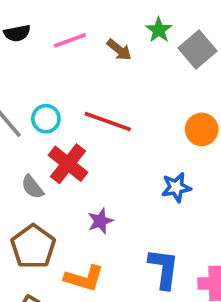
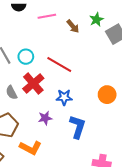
orange circle: (202, 129) -> (107, 95), moved
blue star: (176, 187) -> (64, 97), moved
blue L-shape: (164, 269) -> (78, 127), moved

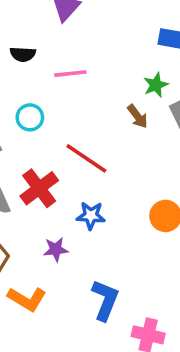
brown arrow: (73, 26) -> (137, 116), moved
cyan circle: (26, 57) -> (30, 117), moved
blue L-shape: (78, 127) -> (105, 300), moved

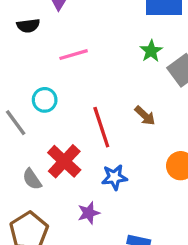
black semicircle: (23, 54) -> (28, 26), moved
brown arrow: (137, 116) -> (145, 116), moved
red line: (86, 158) -> (101, 127), turned 48

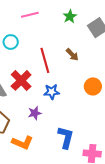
green star: (151, 51) -> (70, 16), moved

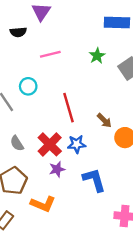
brown arrow: (72, 55) -> (104, 120), moved
red cross: (21, 80) -> (50, 144), moved
blue L-shape: (66, 137) -> (94, 180), moved, turned -30

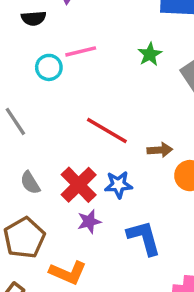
cyan circle: (28, 86) -> (49, 67), moved
red line: (68, 108) -> (107, 130), turned -44
brown arrow: (104, 120) -> (160, 150), turned -49

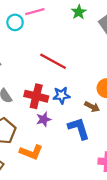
brown arrow: (160, 150) -> (92, 107), moved, turned 32
red cross: (79, 185) -> (36, 96), turned -30

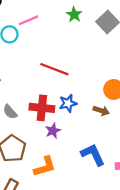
blue L-shape: (79, 128) -> (93, 155), moved
orange L-shape: (31, 152) -> (45, 166), turned -30

